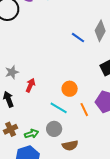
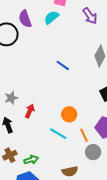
blue line: (78, 38) -> (63, 65), moved
gray circle: (54, 129) -> (93, 152), moved

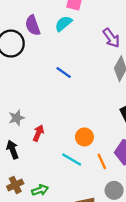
purple arrow: (90, 16) -> (111, 38), moved
blue line: (63, 65) -> (64, 73), moved
gray circle: (93, 152) -> (114, 190), moved

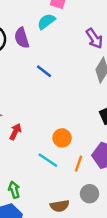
purple semicircle: (33, 25) -> (22, 38), moved
orange line: (102, 161) -> (79, 164), turned 42
green arrow: (40, 190) -> (14, 190), turned -91

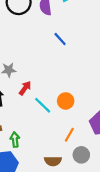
cyan line: (48, 160) -> (43, 105), moved
orange line: (79, 164) -> (69, 135), moved

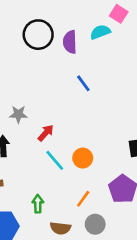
red arrow: (25, 88) -> (46, 133), moved
green arrow: (15, 140) -> (38, 204), moved

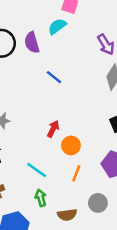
red arrow: (46, 133) -> (53, 129), moved
cyan line: (55, 160) -> (37, 170), moved
orange line: (83, 199) -> (76, 173), moved

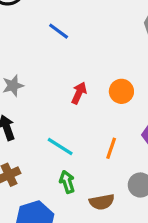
blue line: (54, 77) -> (59, 31), moved
orange circle: (71, 145) -> (121, 91), moved

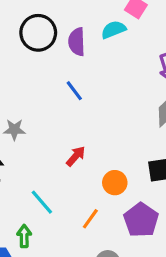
orange circle: (121, 91) -> (115, 183), moved
green arrow: (67, 182) -> (24, 236), moved

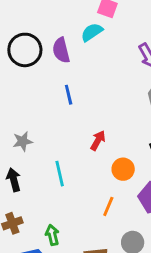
blue line: (74, 91) -> (69, 95), turned 36
red arrow: (76, 156) -> (98, 140), moved
cyan line: (42, 202) -> (60, 174), moved, turned 40

